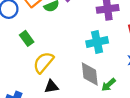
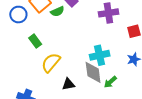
cyan cross: (97, 42) -> (100, 55), moved
black triangle: (51, 87) -> (68, 84), moved

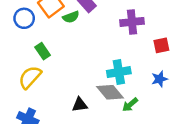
yellow semicircle: (51, 63) -> (30, 77), moved
gray diamond: (93, 72) -> (110, 92), turned -35

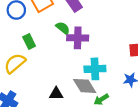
green semicircle: (71, 17) -> (63, 28), moved, turned -128
purple cross: (132, 22) -> (78, 38), moved

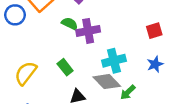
green rectangle: (29, 41) -> (65, 67), moved

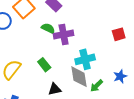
blue star: (155, 64) -> (120, 76), moved
gray diamond: (107, 82) -> (79, 77), turned 35

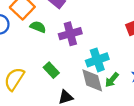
green semicircle: (48, 28) -> (38, 27), moved
green arrow: (97, 86) -> (112, 80), moved

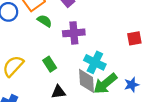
cyan cross: (97, 60) -> (95, 62), turned 35
green arrow: (112, 80) -> (105, 84), size x1.6

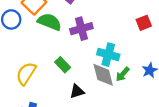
green semicircle: (44, 21) -> (49, 22), size x1.5
green arrow: (105, 84) -> (123, 74), size x0.6

